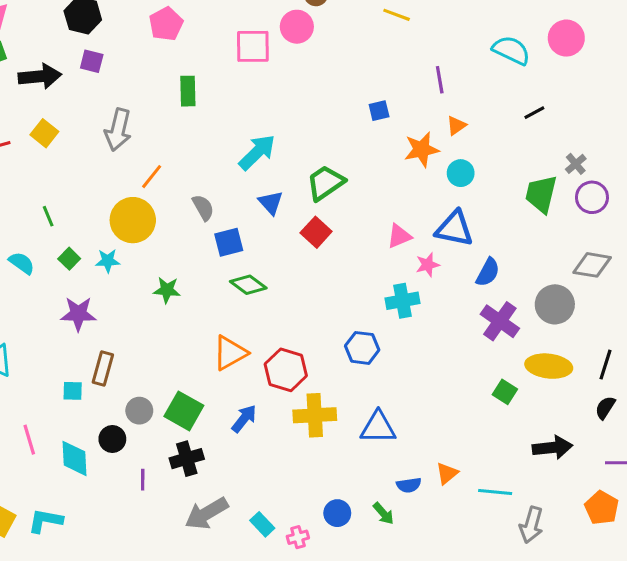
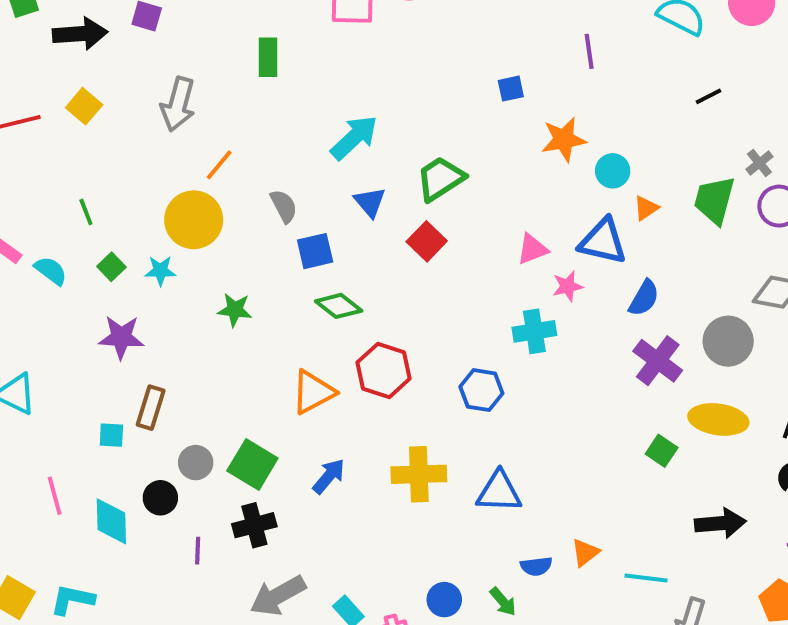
orange triangle: (456, 126) -> (646, 208), moved
red hexagon: (286, 370) -> (384, 371), moved

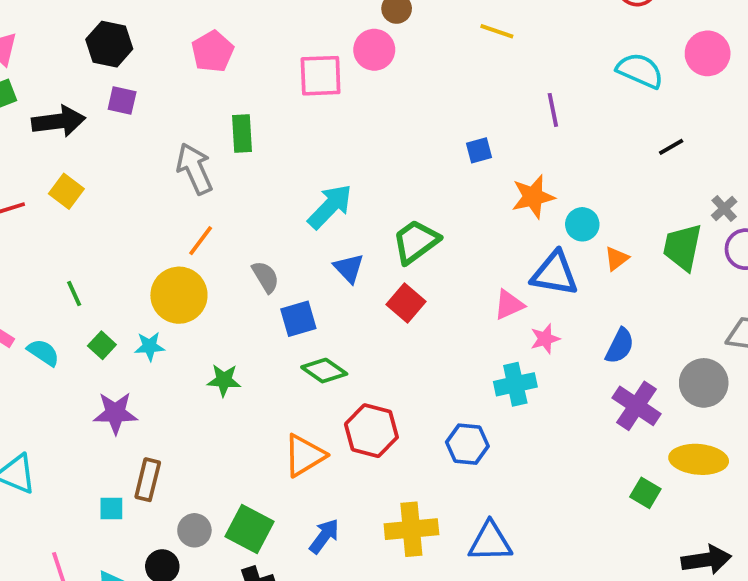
gray arrow: (178, 104) -> (195, 169), moved, turned 144
blue triangle: (603, 241) -> (555, 273), moved

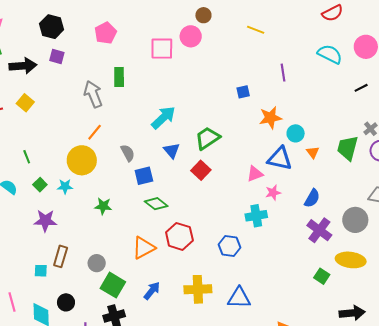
black line: (671, 147) -> (361, 88), moved
orange triangle: (617, 259) -> (313, 152), turned -32
gray circle: (194, 530) -> (97, 263), moved

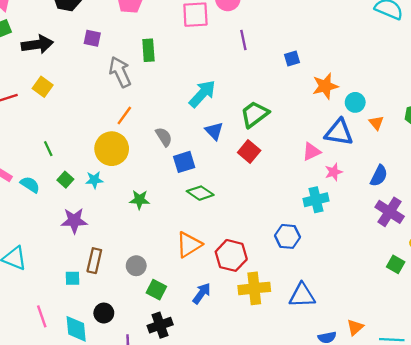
purple square: (57, 57) -> (92, 38), moved
purple line: (283, 73) -> (243, 40), moved
red hexagon: (179, 236) -> (231, 255), moved
green square: (113, 285) -> (156, 290), size x0.7

